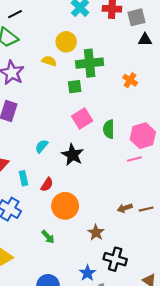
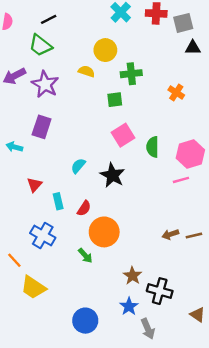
green cross: (90, 63) -> (131, 74), size x0.7
brown star: (96, 233) -> (133, 276), moved
green arrow: (48, 237) -> (85, 256), moved

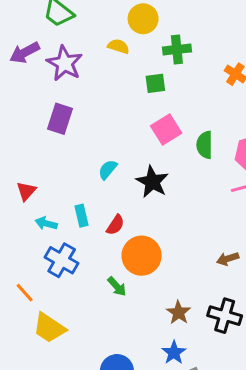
cyan arrow: (14, 147) -> (46, 223), moved
red triangle: (34, 185) -> (26, 191), moved
black cross: (160, 291) -> (225, 316), moved

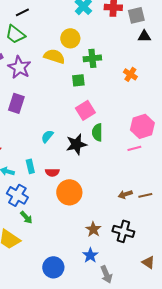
yellow semicircle: (118, 46) -> (54, 56), size x1.5
green semicircle: (205, 145) -> (97, 132), moved
black star: (152, 182) -> (76, 144), turned 30
red semicircle: (115, 225) -> (52, 172), turned 56
green arrow: (117, 286) -> (26, 217), moved

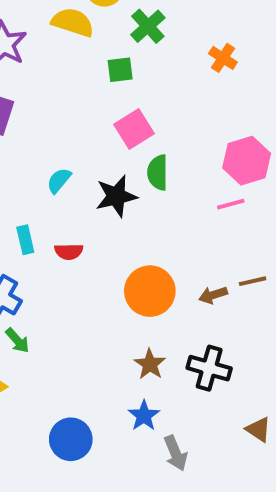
green cross: (92, 58) -> (148, 26), turned -36
orange circle: (69, 192) -> (150, 291), moved
brown line: (145, 195) -> (253, 281), moved

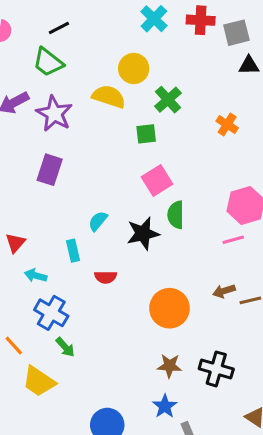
cyan rectangle: (25, 240) -> (73, 251), moved
brown arrow: (213, 295) -> (224, 291), moved
brown star: (150, 364) -> (169, 366), turned -30

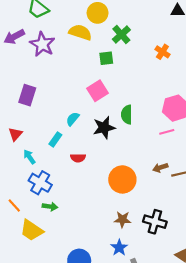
purple rectangle: (50, 170) -> (27, 95), moved
pink square: (157, 181) -> (98, 91), moved
cyan rectangle: (73, 251) -> (55, 139), turned 48
cyan arrow: (36, 276) -> (29, 157), turned 40
green arrow: (65, 347) -> (50, 207), turned -40

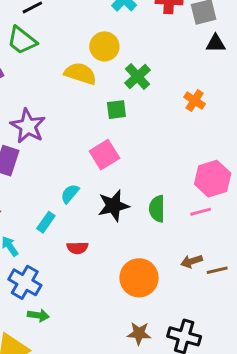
purple star: (42, 44) -> (28, 126), moved
green semicircle: (127, 115) -> (157, 209), moved

